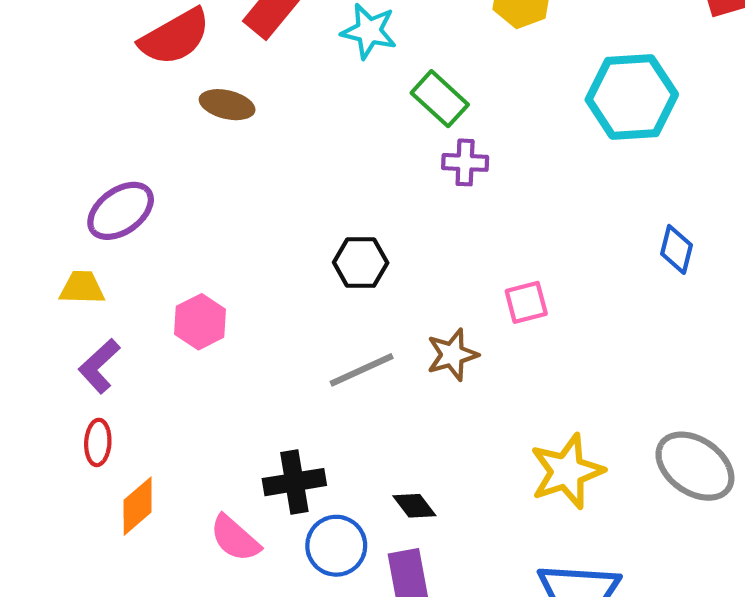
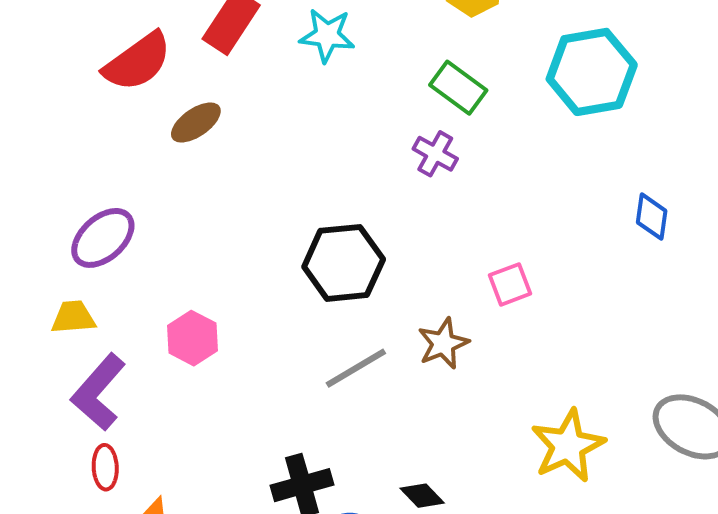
green rectangle: (440, 99) -> (458, 88), moved
brown ellipse: (227, 105) -> (196, 123), turned -42
purple cross: (465, 162) -> (435, 154), turned 33
black hexagon: (361, 263) -> (344, 263), size x1.5
purple L-shape: (99, 366) -> (98, 392), size x1.4

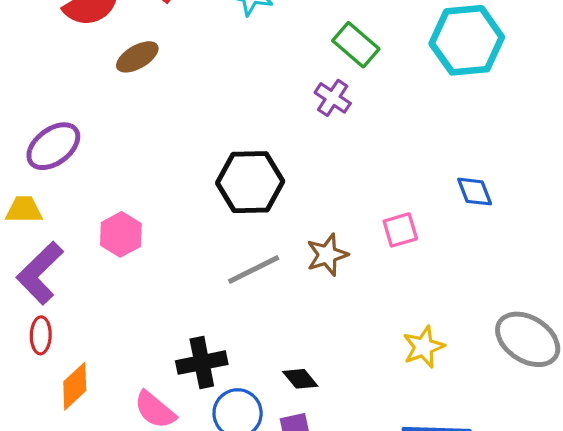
blue diamond: (652, 217) -> (475, 192), moved, turned -33
pink square: (510, 284) -> (400, 230), moved
yellow star: (568, 446) -> (424, 347), size x0.7

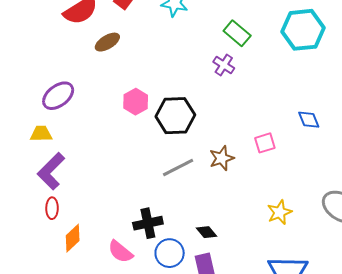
pink hexagon: (121, 234) -> (136, 102), moved

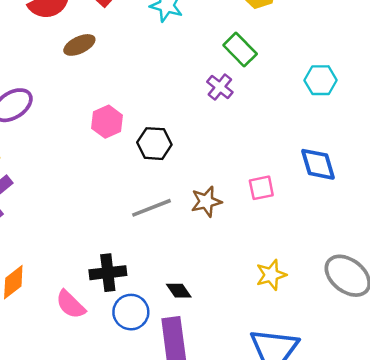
cyan hexagon: (303, 30) -> (320, 80), moved, size x0.6
black hexagon: (175, 116) -> (154, 144), size x0.7
blue diamond: (309, 120) -> (318, 164), size x1.4

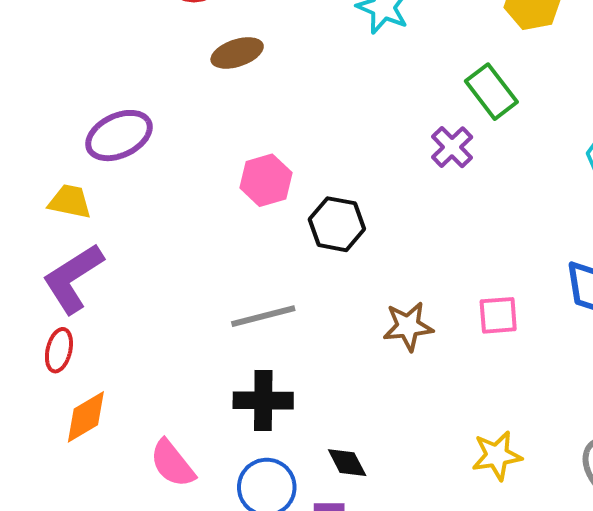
gray line: (151, 208) -> (263, 316), moved
black cross: (108, 273) -> (263, 400), moved

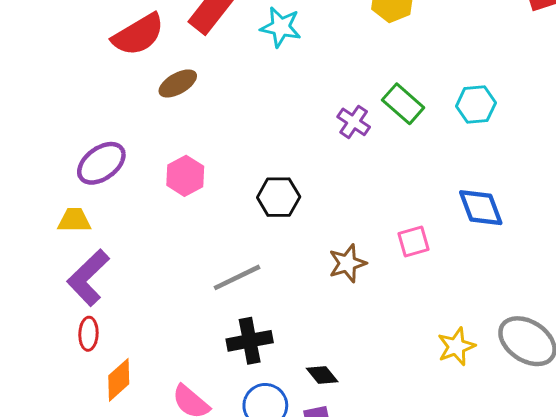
green rectangle: (491, 92) -> (403, 104), moved
pink hexagon: (266, 180) -> (185, 176), moved
yellow star: (497, 456) -> (456, 346), moved

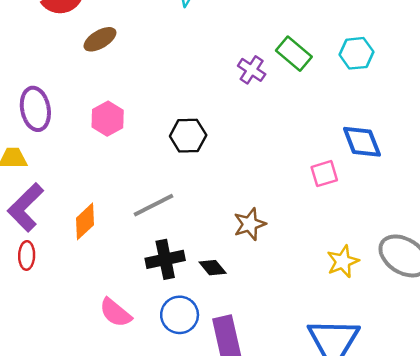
purple ellipse: (101, 163) -> (35, 109), turned -63
pink square: (414, 242) -> (324, 174), moved
brown star: (347, 263) -> (250, 224), moved
black diamond: (322, 375) -> (213, 268), moved
orange diamond: (119, 380) -> (85, 221), moved

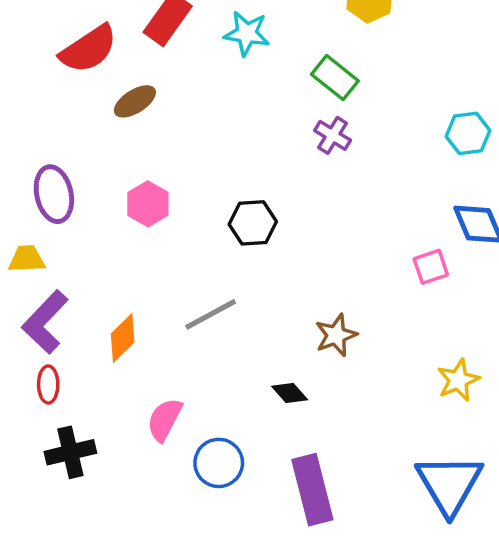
cyan hexagon: (356, 53) -> (468, 133), moved
green rectangle: (294, 54) -> (335, 78), moved
black cross: (165, 259) -> (70, 452), moved
pink semicircle: (115, 313) -> (165, 420), moved, turned 80
blue circle: (180, 315) -> (219, 463), moved

